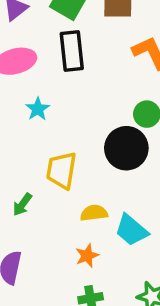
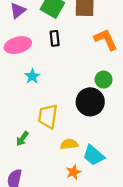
black rectangle: (72, 51) -> (55, 38), size x0.6
orange star: (87, 256) -> (74, 172), moved

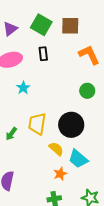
black circle: (90, 102) -> (71, 125), moved
green arrow: (22, 139) -> (11, 134), moved
yellow semicircle: (69, 144) -> (56, 149), turned 49

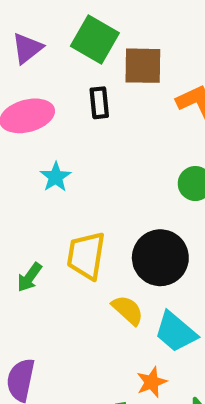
brown square: (70, 26) -> (143, 66), moved
orange star: (60, 174) -> (152, 382), moved

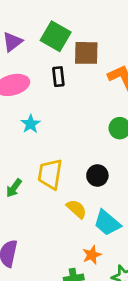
black circle: (160, 258) -> (97, 175), size x0.6

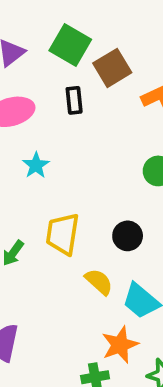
brown square: (86, 53) -> (112, 68), turned -32
orange star: (92, 255) -> (120, 345), size x1.4

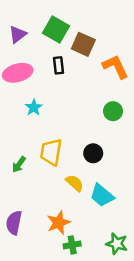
brown square: (112, 68) -> (83, 44), turned -35
orange star: (120, 345) -> (59, 223), moved

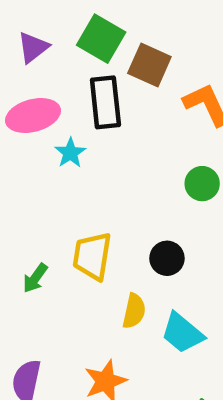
black rectangle: (59, 65) -> (105, 102), size x1.6
cyan star: (34, 107) -> (70, 153), moved
yellow semicircle: (75, 183) -> (134, 311), turned 60

